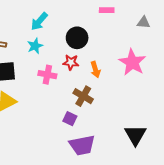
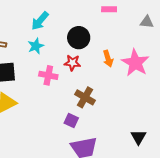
orange arrow: (95, 70) -> (108, 59), moved
black triangle: (135, 135) -> (138, 137), size x0.7

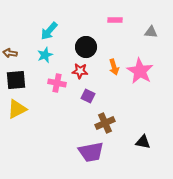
brown cross: (85, 97) -> (105, 123), moved, turned 36
purple square: (71, 120) -> (88, 96), moved
black triangle: (138, 137) -> (143, 142), turned -49

